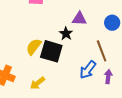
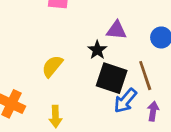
black square: (51, 51) -> (112, 78), moved
yellow arrow: (37, 83) -> (55, 116), turned -56

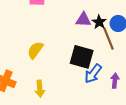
black star: (97, 50) -> (99, 22), moved
brown line: (145, 76) -> (108, 39), moved

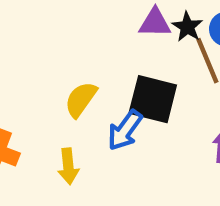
yellow semicircle: (35, 50) -> (81, 99), moved
blue arrow: (93, 74) -> (125, 130), moved

